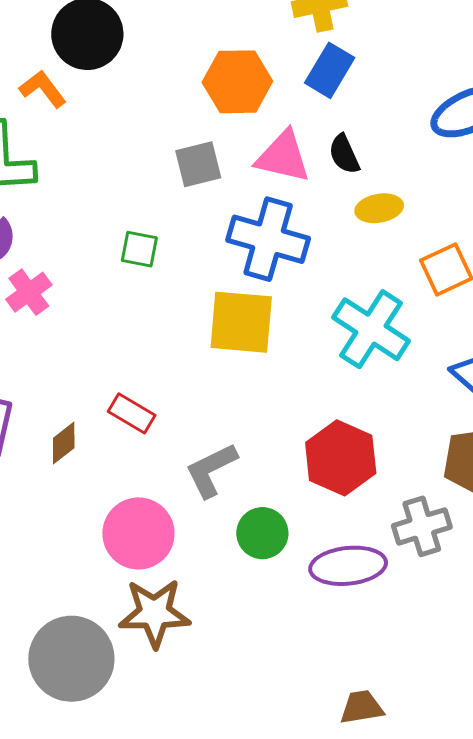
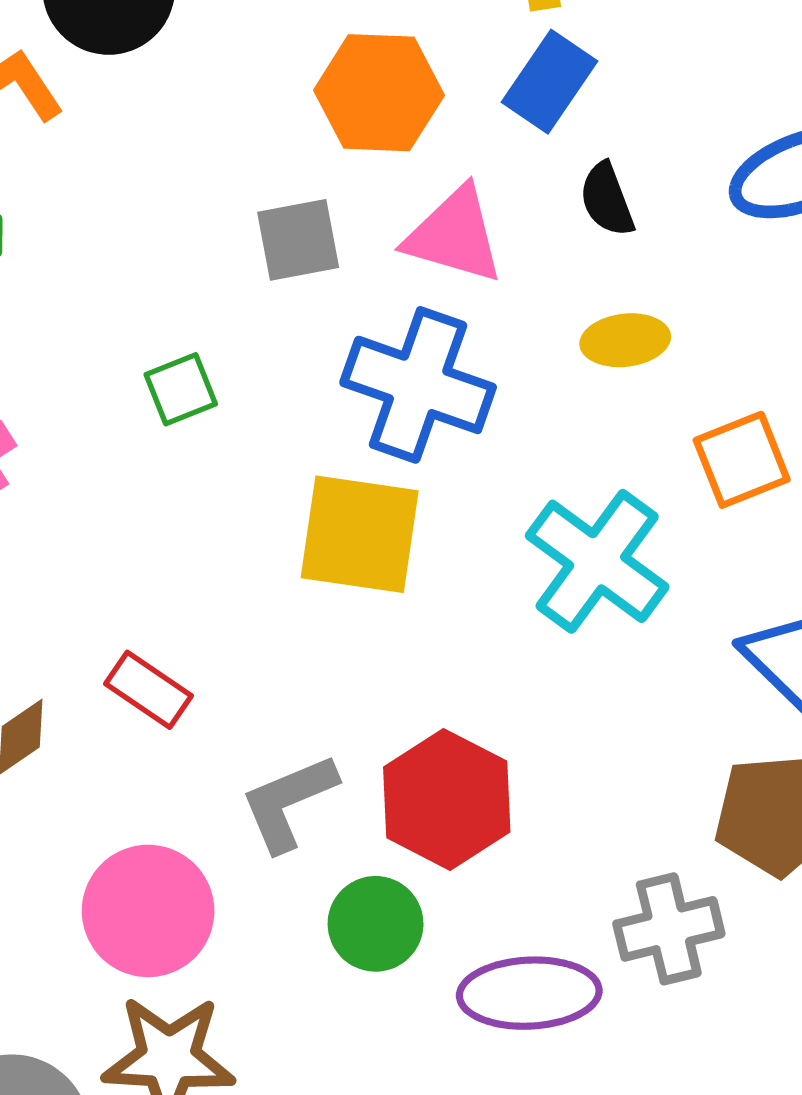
black semicircle: (344, 154) -> (607, 200), moved
green square: (139, 249) -> (181, 389), turned -36
red hexagon: (341, 458) -> (447, 799), moved

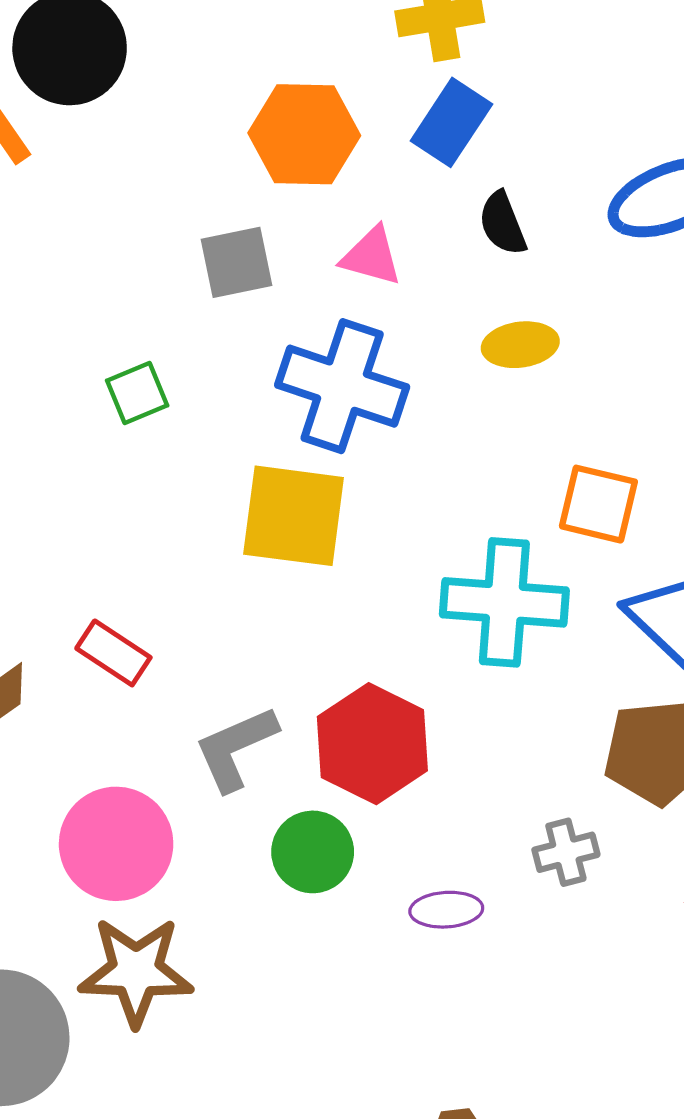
pink triangle: (454, 235) -> (371, 256), size x0.7
orange square: (742, 460) -> (598, 504), moved, turned 36
cyan cross: (597, 561) -> (504, 602), moved, turned -31
gray cross: (669, 929) -> (566, 852), size x0.7
purple ellipse: (529, 993) -> (446, 910), size x0.6

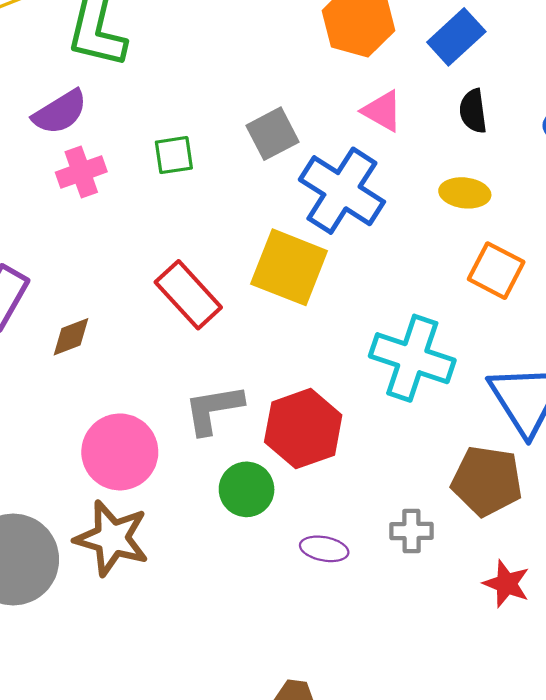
gray square: (237, 262) -> (273, 134), moved, turned -30
green square: (137, 393) -> (174, 155), moved
orange square: (598, 504) -> (496, 271), moved
red rectangle: (113, 653) -> (188, 295), moved, size x1.4

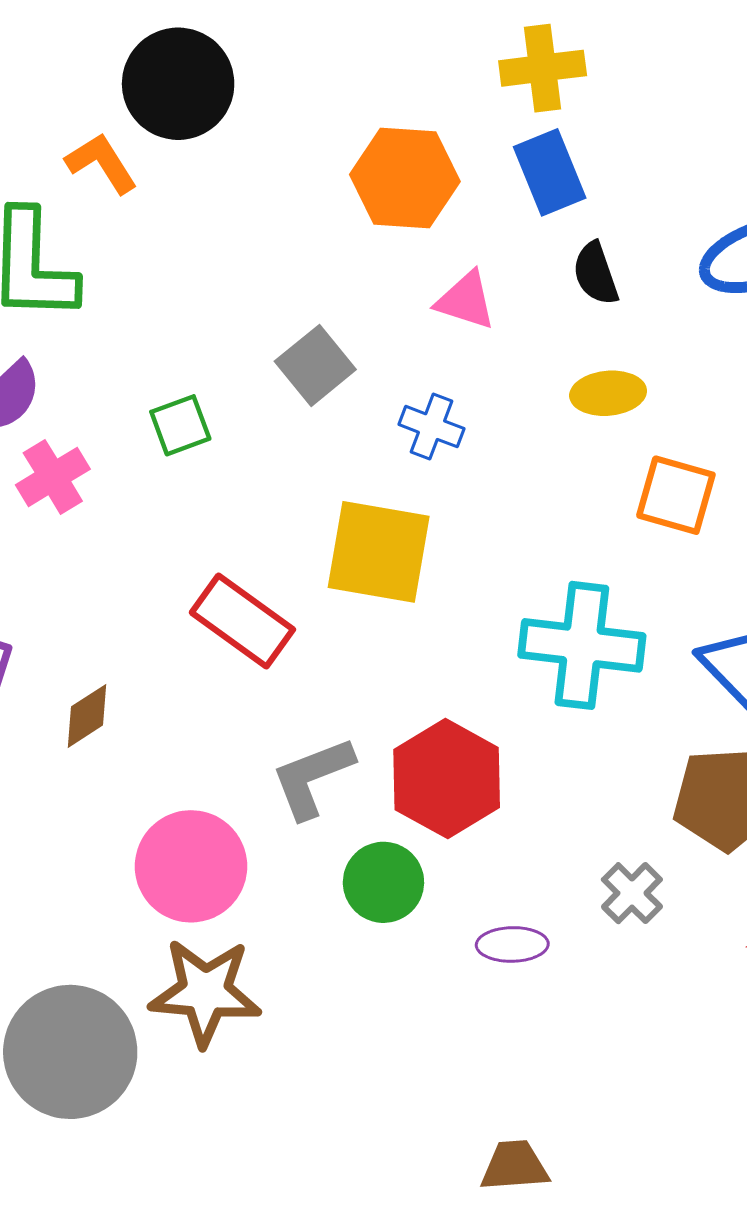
blue rectangle: (456, 37) -> (550, 172), turned -58
blue cross: (342, 191) -> (432, 427), size x0.5
gray cross: (411, 531) -> (632, 893), turned -33

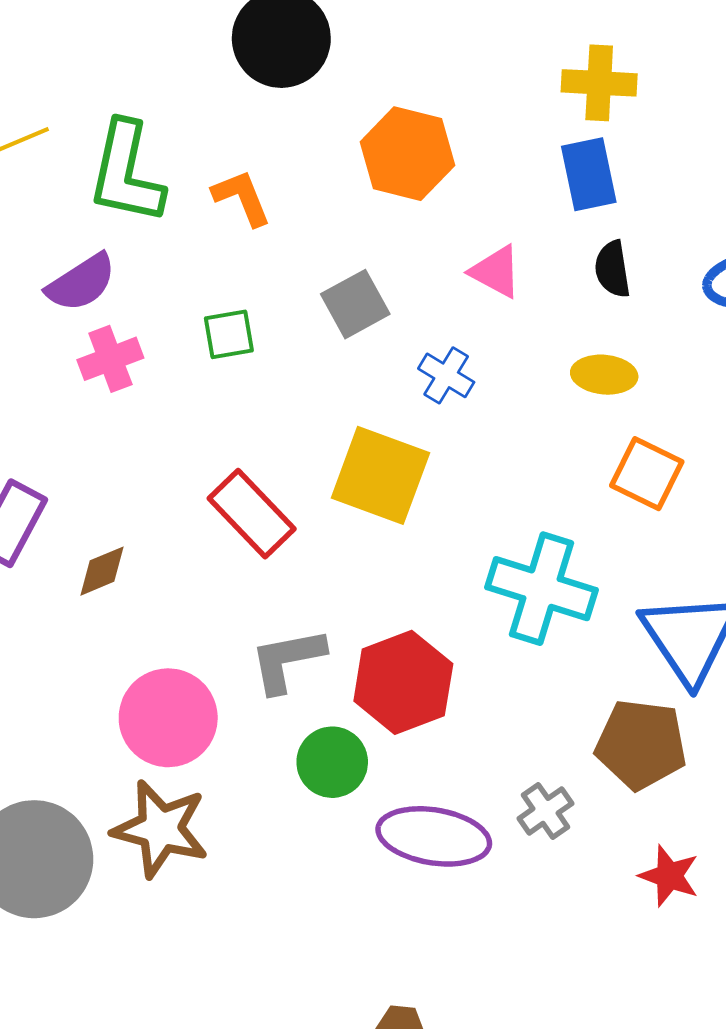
orange L-shape: (102, 163) -> (242, 198), moved
orange hexagon: (405, 178) -> (407, 154), moved
purple ellipse: (512, 944) -> (434, 836), size x1.8

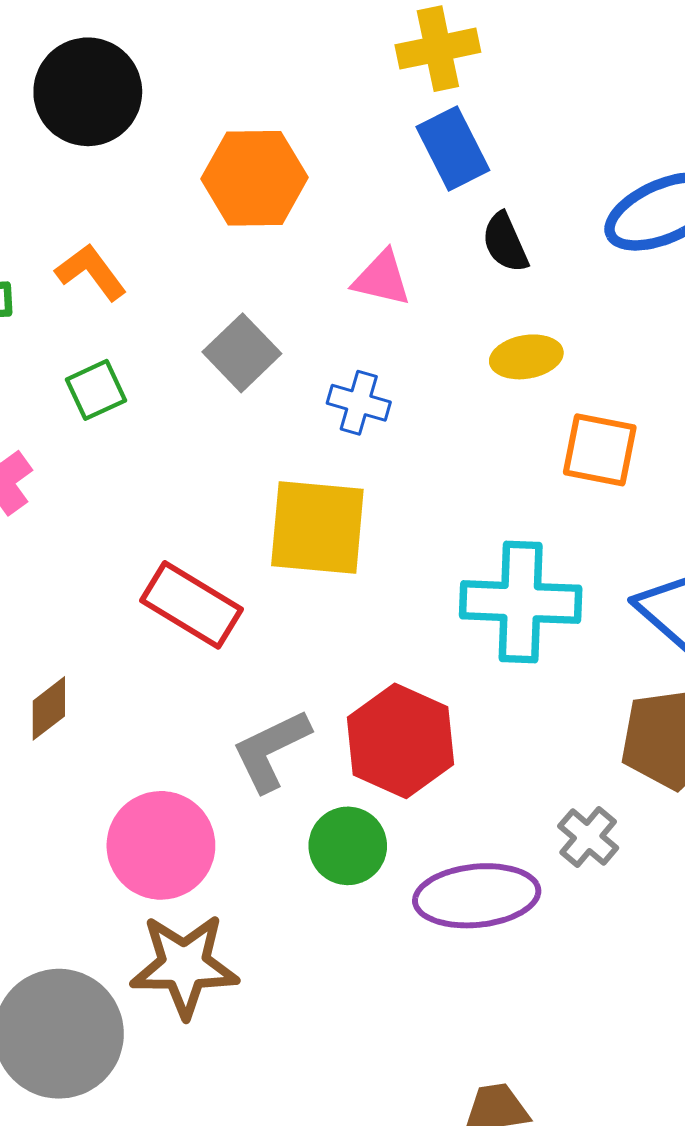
green square: (229, 334) -> (96, 390), moved

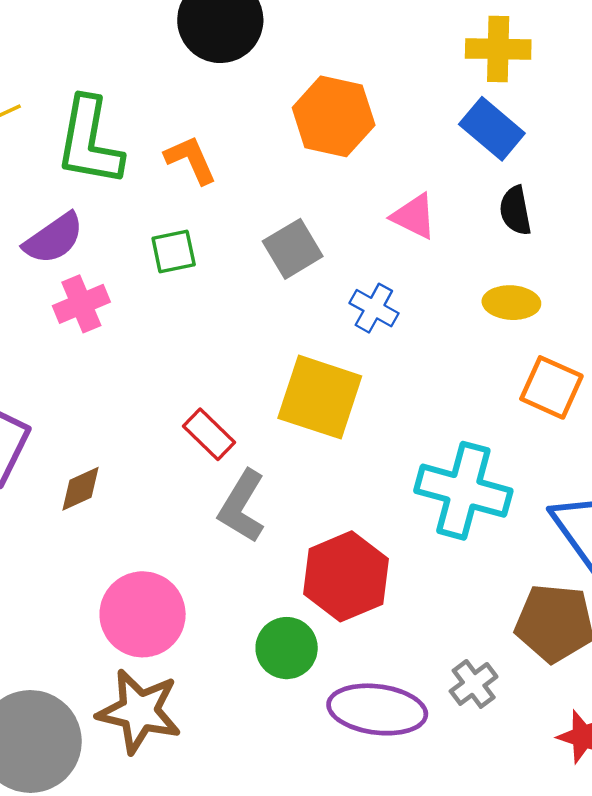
blue rectangle: (453, 149) -> (492, 129), turned -36
red rectangle: (191, 605) -> (209, 434), size x0.7
gray L-shape: (271, 750) -> (242, 506), moved, turned -46

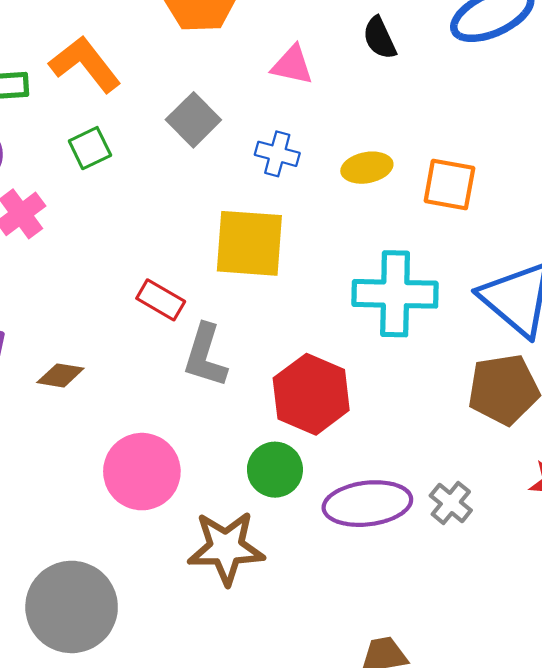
orange L-shape: (191, 160) -> (85, 64), size x1.4
yellow ellipse: (511, 303) -> (367, 168), moved
brown diamond: (81, 489) -> (60, 375), turned 48
gray cross: (474, 684) -> (451, 503), moved
brown star: (139, 711) -> (226, 548), moved

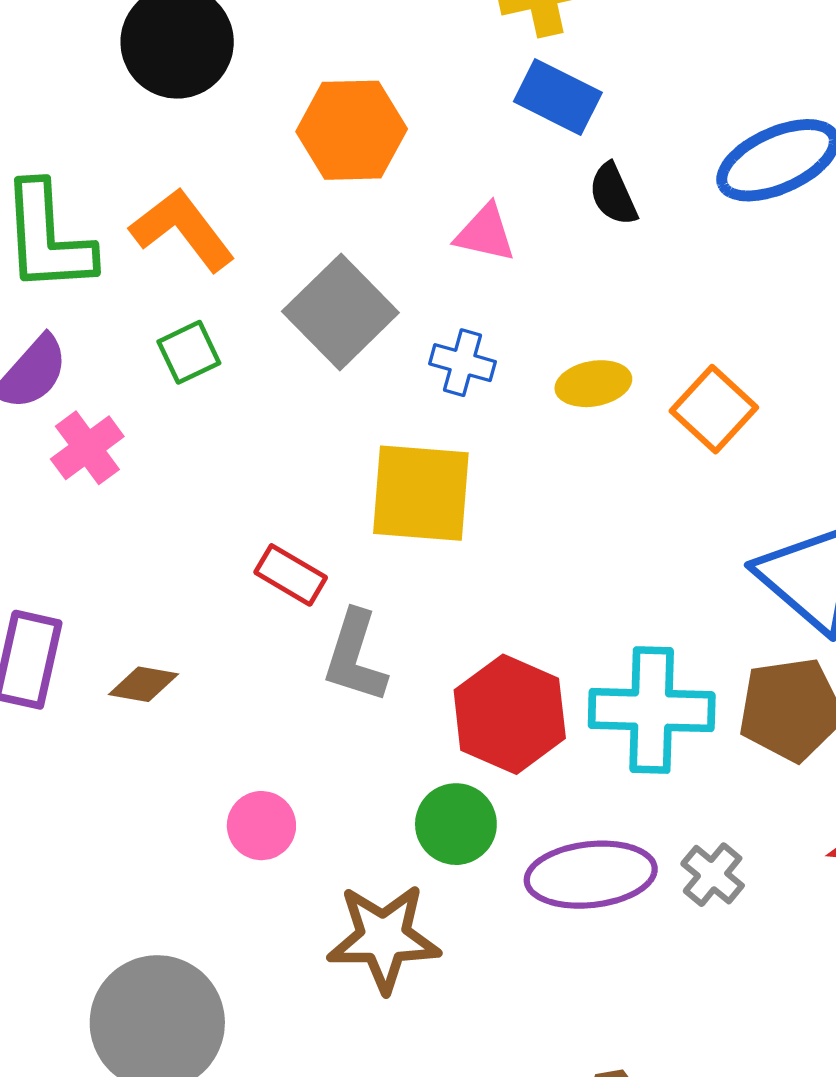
gray square: (193, 120) -> (340, 312), size x1.4
orange square: (449, 184) -> (714, 409), turned 32
cyan cross: (395, 294) -> (652, 710), moved
pink circle: (142, 472) -> (261, 826), size x0.6

